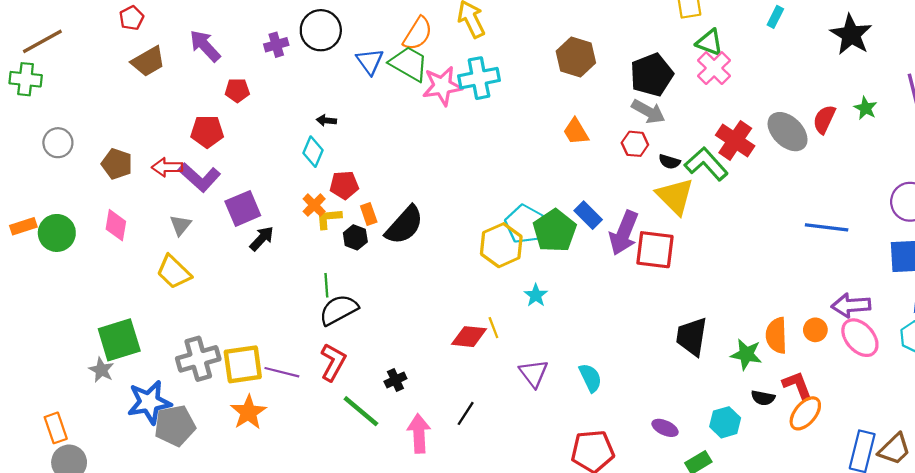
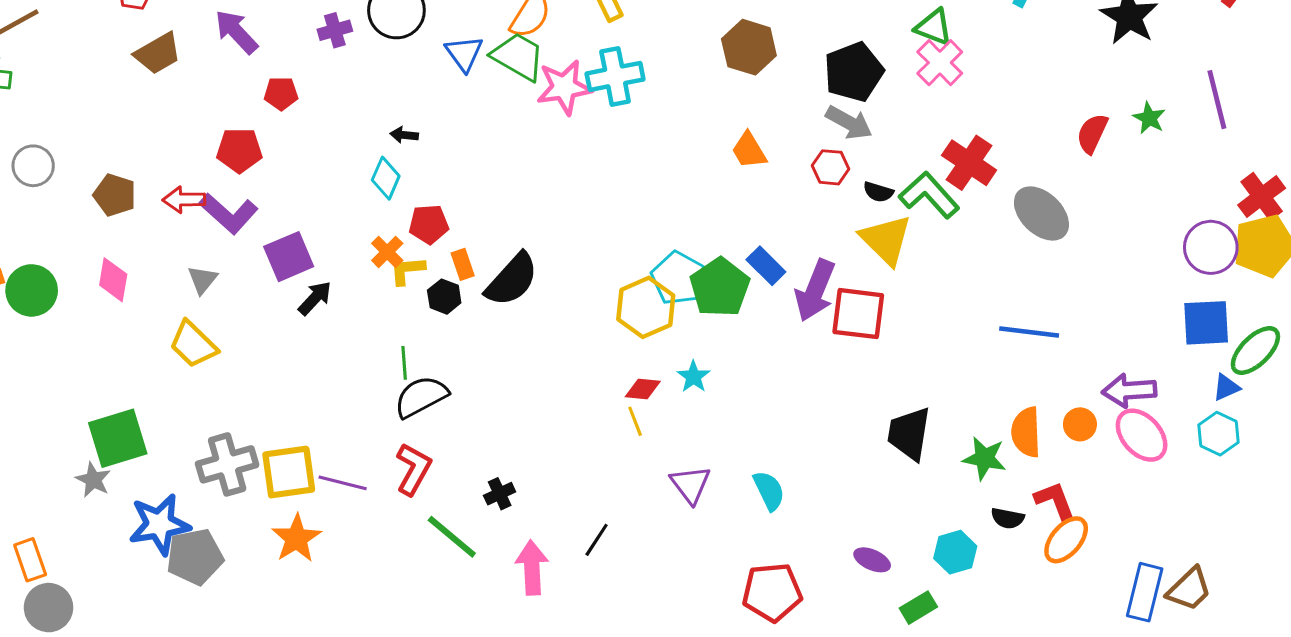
gray ellipse: (788, 132) -> (1041, 213), moved
blue line: (827, 227) -> (1029, 332), moved
red diamond: (469, 337) -> (643, 389), moved, size x0.7

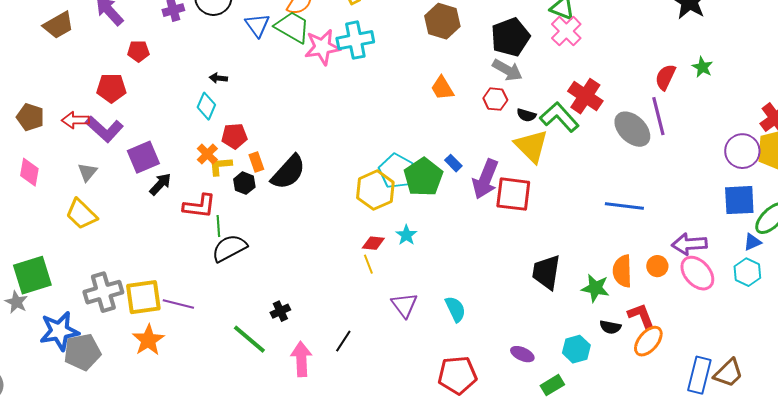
purple line: (1217, 100) -> (658, 116), moved
blue rectangle: (766, 266) -> (453, 163), size x0.7
red L-shape: (413, 469) -> (199, 206), moved, turned 68

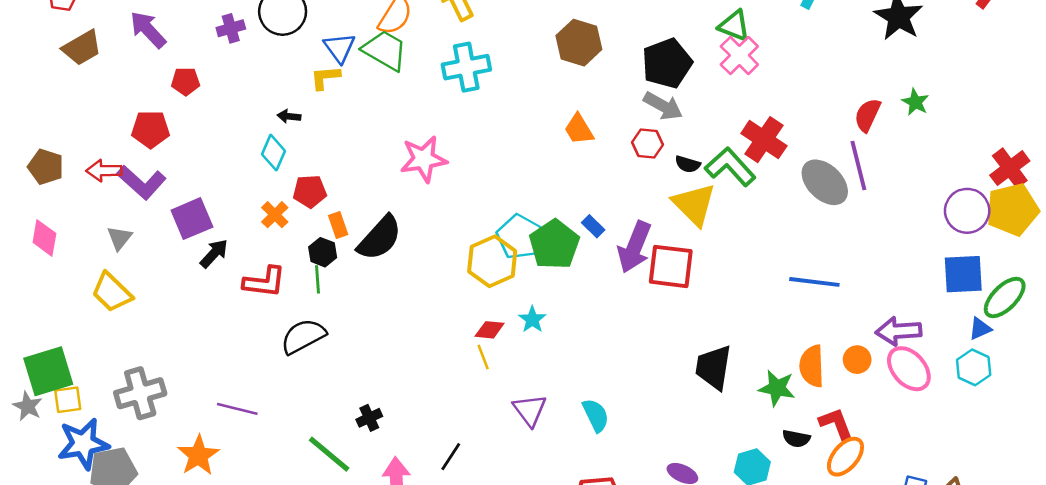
pink star: (322, 47) -> (424, 159), moved
yellow L-shape: (220, 166) -> (325, 77), moved
green line: (218, 226) -> (317, 279), moved
yellow square: (143, 297) -> (68, 400), moved, size x0.6

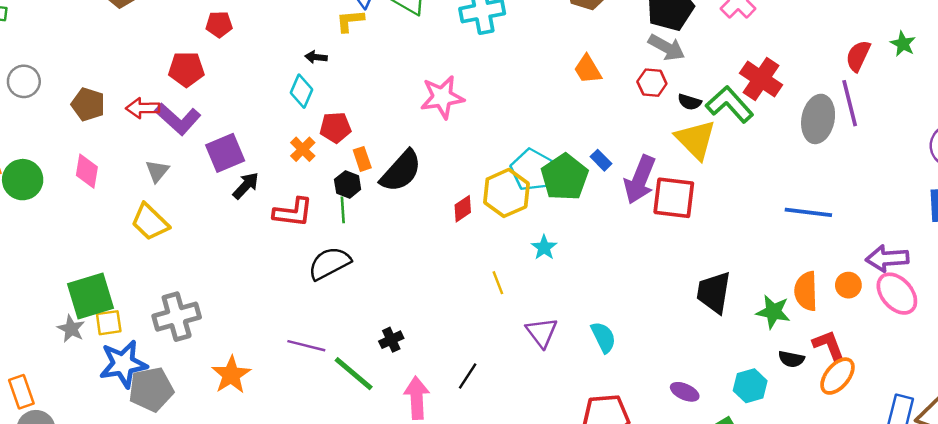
gray ellipse: (825, 182) -> (818, 119), turned 57
red diamond: (490, 330) -> (463, 209), moved, turned -40
purple line: (237, 409) -> (306, 346), moved

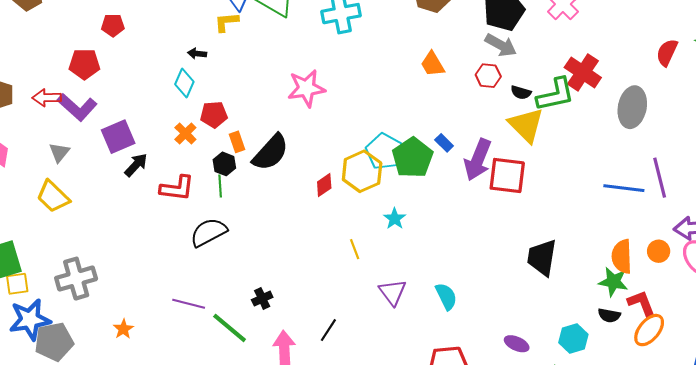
purple line: (850, 103) -> (660, 178), moved
green L-shape: (730, 104) -> (556, 95), turned 120
green star: (773, 312) -> (613, 282), moved
orange star: (231, 375) -> (123, 329), size x0.6

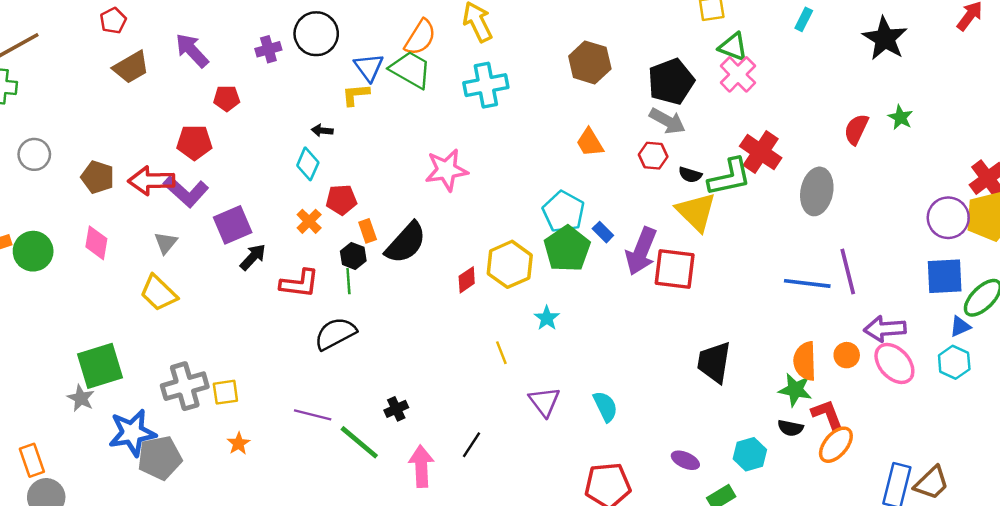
red arrow: (47, 98) -> (151, 181), size x1.4
cyan pentagon: (384, 151) -> (564, 212), moved
yellow square: (17, 284) -> (225, 392), moved

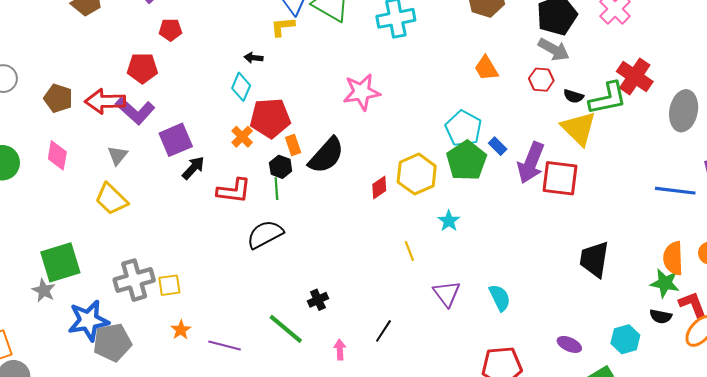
red pentagon: (341, 200) -> (270, 118), size x1.5
purple line: (313, 415) -> (224, 345), moved
pink arrow: (421, 466) -> (340, 350), size x0.6

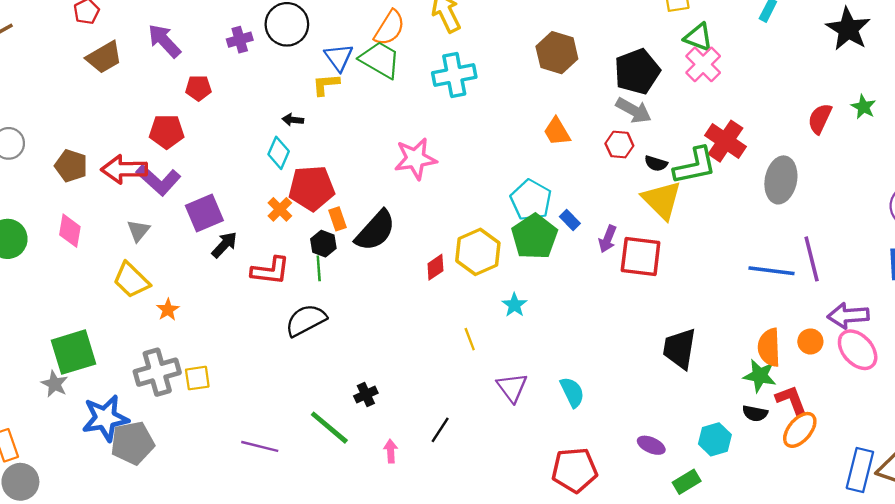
purple arrow: (531, 163) -> (608, 239), size x0.6
orange star: (181, 330) -> (168, 310), moved

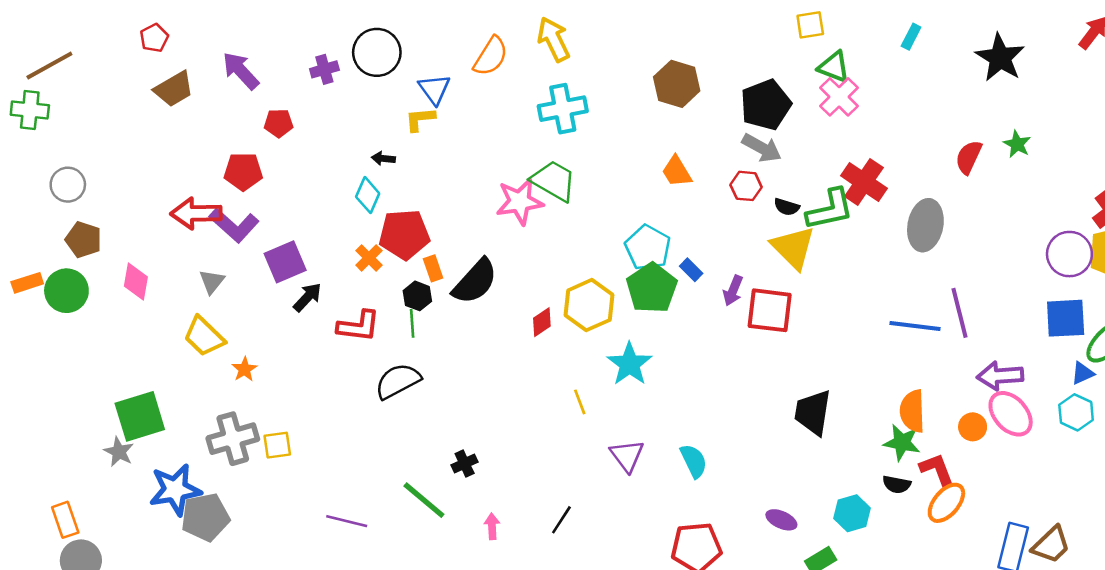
green trapezoid: (380, 60) -> (554, 181), moved
brown pentagon: (71, 166) -> (83, 240), moved
cyan star: (514, 305) -> (630, 364), size x1.6
orange circle: (810, 341) -> (973, 427), moved
black line: (440, 430) -> (561, 520), moved

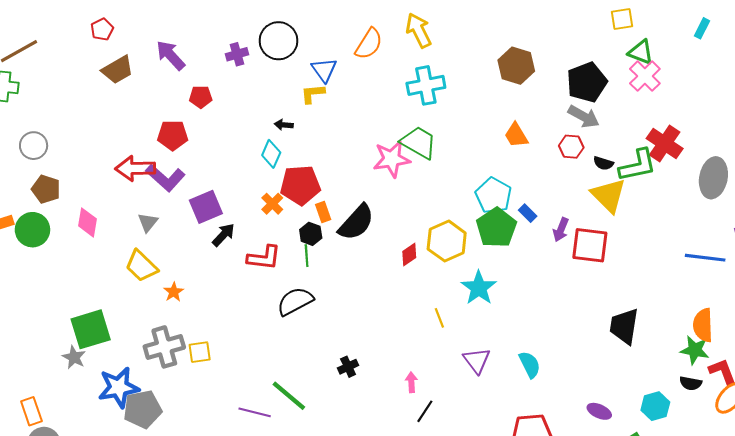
green line: (424, 500) -> (289, 396), moved
pink arrow: (492, 526) -> (411, 382), moved

